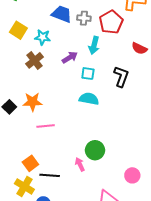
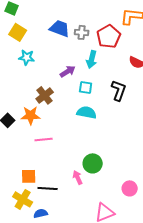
yellow square: (18, 30) -> (18, 32), moved
cyan star: (43, 37) -> (27, 57), moved
brown cross: (34, 60) -> (45, 95), moved
orange square: (30, 163) -> (29, 176), turned 35

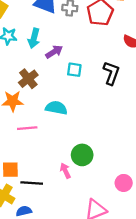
cyan arrow: (92, 59) -> (34, 38), moved
cyan semicircle: (87, 112) -> (56, 108), moved

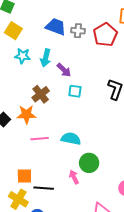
purple arrow: (54, 52) -> (64, 70), turned 77
cyan square: (74, 70) -> (75, 91), moved
cyan semicircle: (56, 108) -> (71, 139), moved

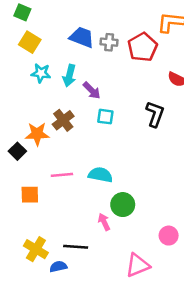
orange star: (26, 114) -> (37, 134), moved
orange square: (24, 176) -> (30, 195), moved
black line: (44, 188) -> (76, 247), moved

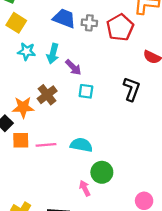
orange square: (30, 195) -> (21, 140), moved

